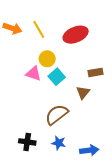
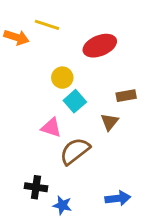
yellow line: (39, 29) -> (47, 25), moved, turned -42
pink triangle: (33, 74) -> (51, 128), moved
blue star: (59, 143) -> (62, 205), moved

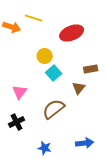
pink triangle: (51, 128) -> (20, 92), moved, turned 49
black cross: (36, 187) -> (17, 122), moved, turned -35

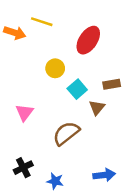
red ellipse: (72, 33) -> (88, 40), turned -35
cyan square: (54, 73) -> (77, 89), moved
black cross: (17, 122) -> (23, 168), moved

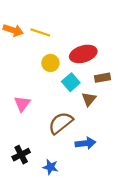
yellow line: (42, 22) -> (40, 32), moved
red ellipse: (88, 40) -> (83, 54), moved, turned 40
blue arrow: (104, 175) -> (86, 143), moved

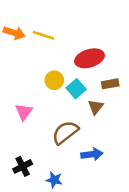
yellow circle: (50, 63) -> (54, 80), moved

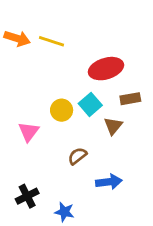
yellow circle: (54, 80) -> (62, 110), moved
brown semicircle: (65, 132) -> (77, 156), size x0.6

